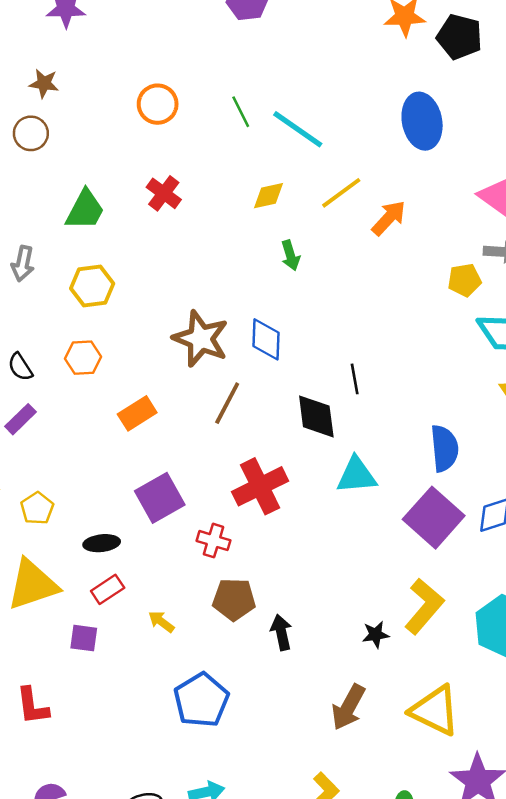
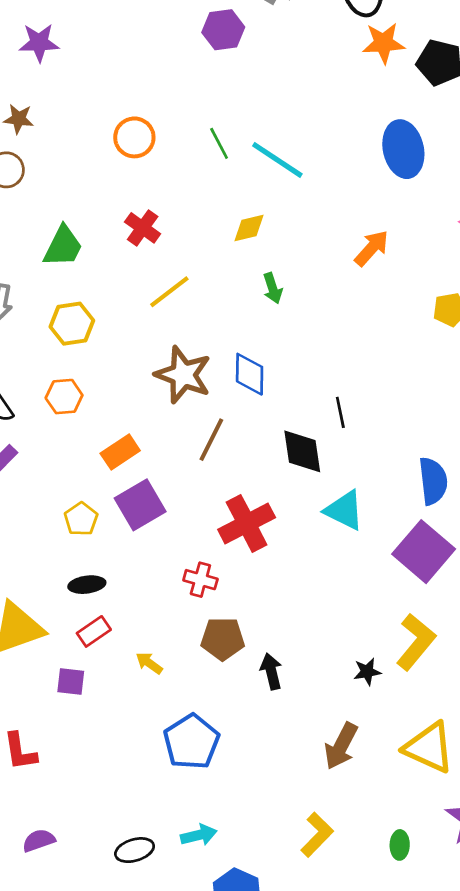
yellow line: (341, 193) -> (169, 292), moved
cyan triangle: (356, 475) -> (344, 510), turned 33
purple square: (160, 498) -> (140, 505), moved
yellow pentagon: (37, 508) -> (81, 519), moved

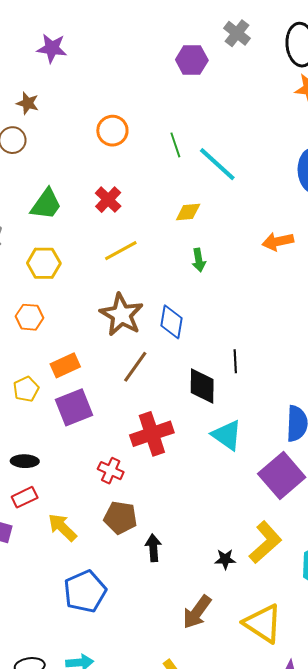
orange arrow: (372, 248) -> (278, 241), turned -152
yellow pentagon: (81, 519) -> (26, 389), moved
yellow arrow: (149, 663) -> (62, 527), size x1.5

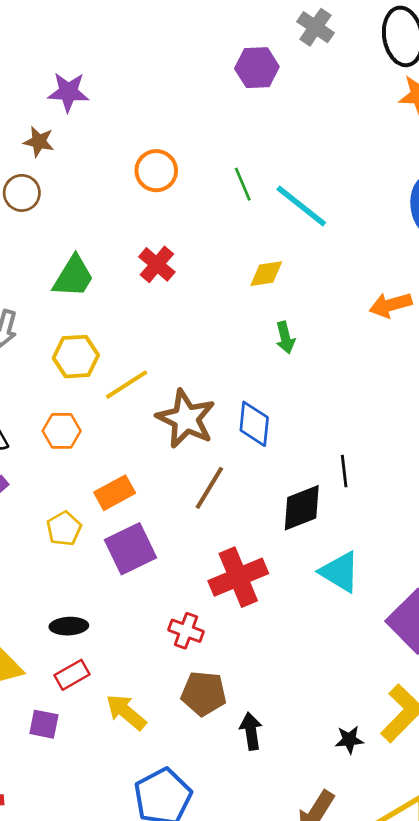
purple star: (52, 48) -> (68, 92), moved
yellow line: (121, 251) -> (127, 385), moved
black diamond: (202, 386) -> (302, 508), turned 72

